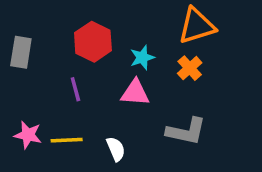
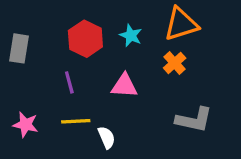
cyan star: (142, 58) -> (131, 35), moved, turned -30
gray L-shape: (186, 131) -> (194, 120), moved
yellow line: (67, 140) -> (76, 121), moved

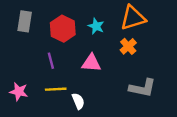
gray rectangle: (19, 48) -> (25, 21), moved

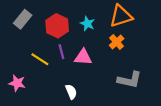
gray rectangle: (25, 21) -> (23, 19), turned 30
purple line: (51, 61) -> (61, 52), moved
yellow line: (56, 89) -> (40, 59), moved, turned 36

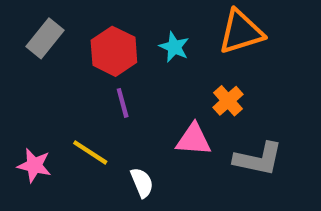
orange cross: (117, 42) -> (228, 101), moved
pink triangle: (83, 57) -> (194, 140), moved
yellow line: (40, 59) -> (90, 152), moved

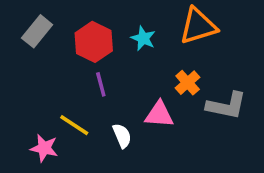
gray L-shape: (258, 159) -> (226, 106), moved
pink star: (34, 165) -> (44, 148), moved
white semicircle: (142, 183) -> (122, 136), moved

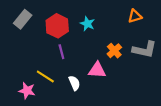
orange triangle: (198, 26) -> (135, 16), moved, size x0.6
gray L-shape: (226, 106) -> (145, 50), moved

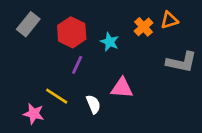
cyan star: (87, 24) -> (110, 42), moved
orange cross: (114, 51) -> (144, 27), moved
purple line: (61, 52) -> (77, 65), turned 40

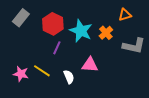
orange cross: (144, 27) -> (106, 33), moved
cyan star: (110, 42) -> (81, 31), size x1.6
pink star: (34, 114) -> (21, 74), moved

